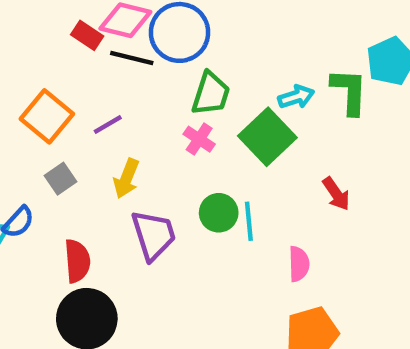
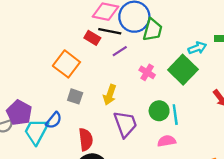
red rectangle: (87, 35) -> (92, 38), moved
green trapezoid: (211, 94) -> (153, 30), moved
purple line: (108, 125) -> (120, 51), moved
gray square: (61, 179) -> (75, 96), turned -35
pink semicircle: (299, 264) -> (167, 141), moved, turned -96

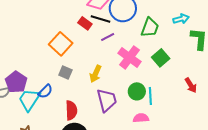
green trapezoid: (153, 30) -> (150, 27), moved
cyan arrow: (197, 48) -> (181, 19), moved
green square: (183, 70) -> (161, 58), size x0.7
pink cross: (147, 72) -> (129, 57), size x1.6

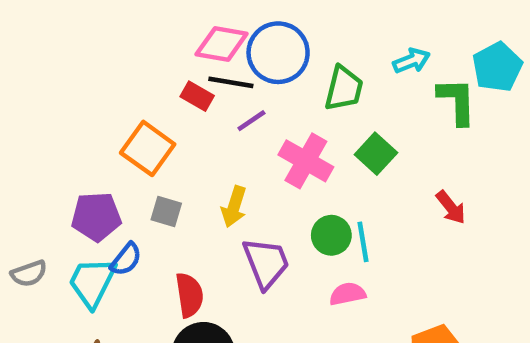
purple pentagon: (16, 82) -> (96, 217), moved, turned -30

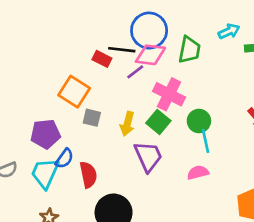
pink diamond: (222, 44) -> (150, 55), moved
green square: (376, 154) -> (158, 122), moved
gray square: (166, 212) -> (92, 118), moved
green circle: (331, 235) -> (199, 121), moved
red semicircle: (189, 295) -> (88, 175), moved

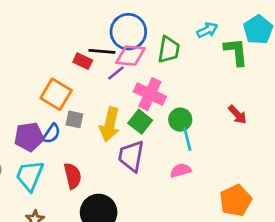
yellow arrow: (127, 124) -> (110, 124), size x1.4
purple trapezoid: (148, 156) -> (131, 156), turned -144
blue semicircle: (64, 159) -> (51, 134), moved

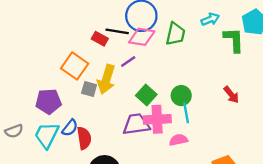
purple line: (116, 73) -> (128, 62), moved
pink cross: (150, 94) -> (157, 119), moved, turned -32
yellow arrow: (110, 124) -> (106, 79), moved
blue semicircle: (51, 134) -> (70, 128), moved
purple trapezoid: (131, 156) -> (136, 124), turned 68

